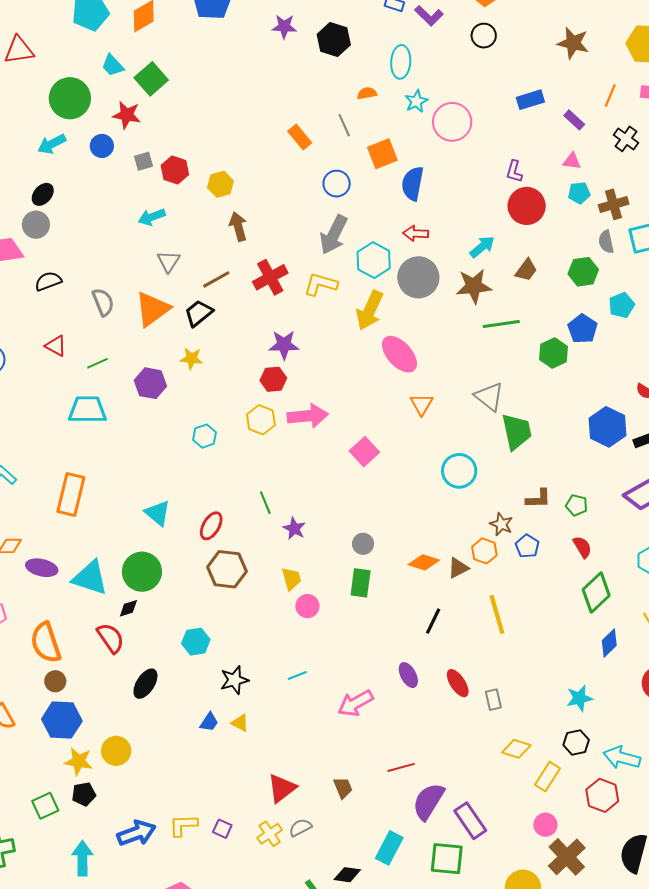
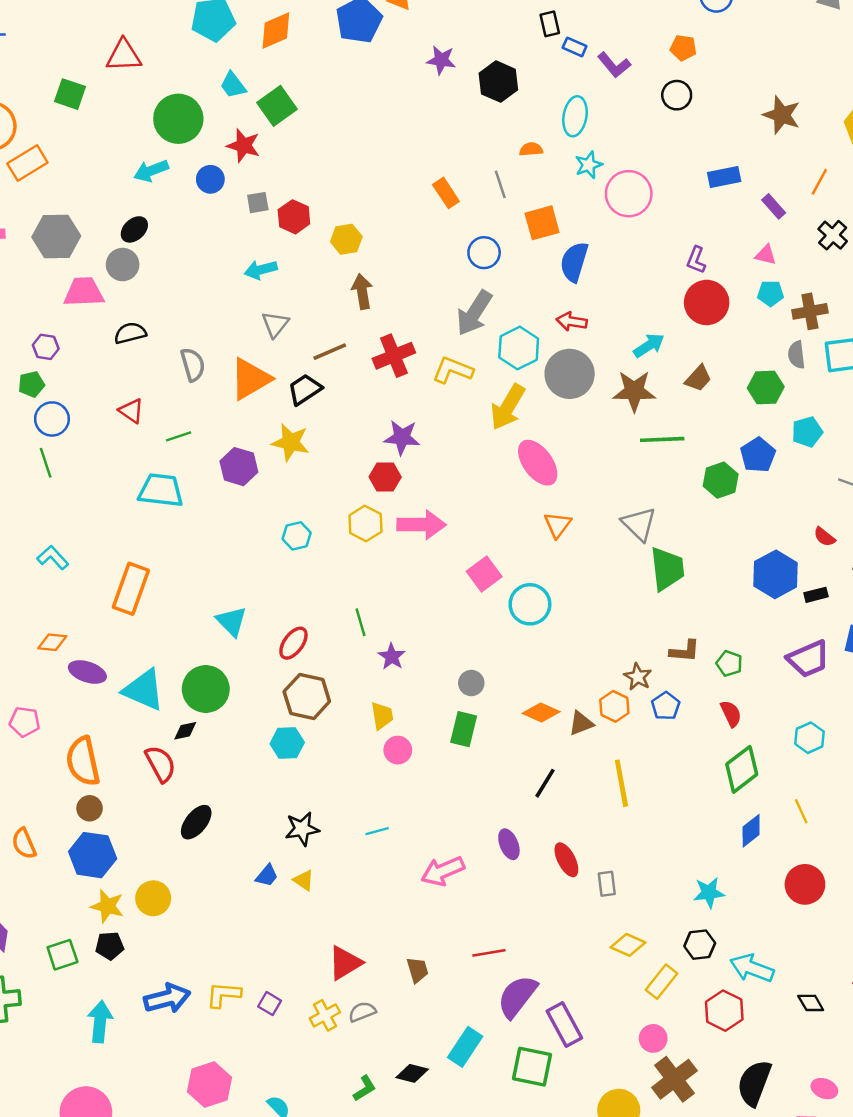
yellow star: (191, 359) -> (291, 442), size x1.4
cyan circle: (459, 471) -> (530, 604), moved
cyan hexagon: (196, 642) -> (287, 743), moved

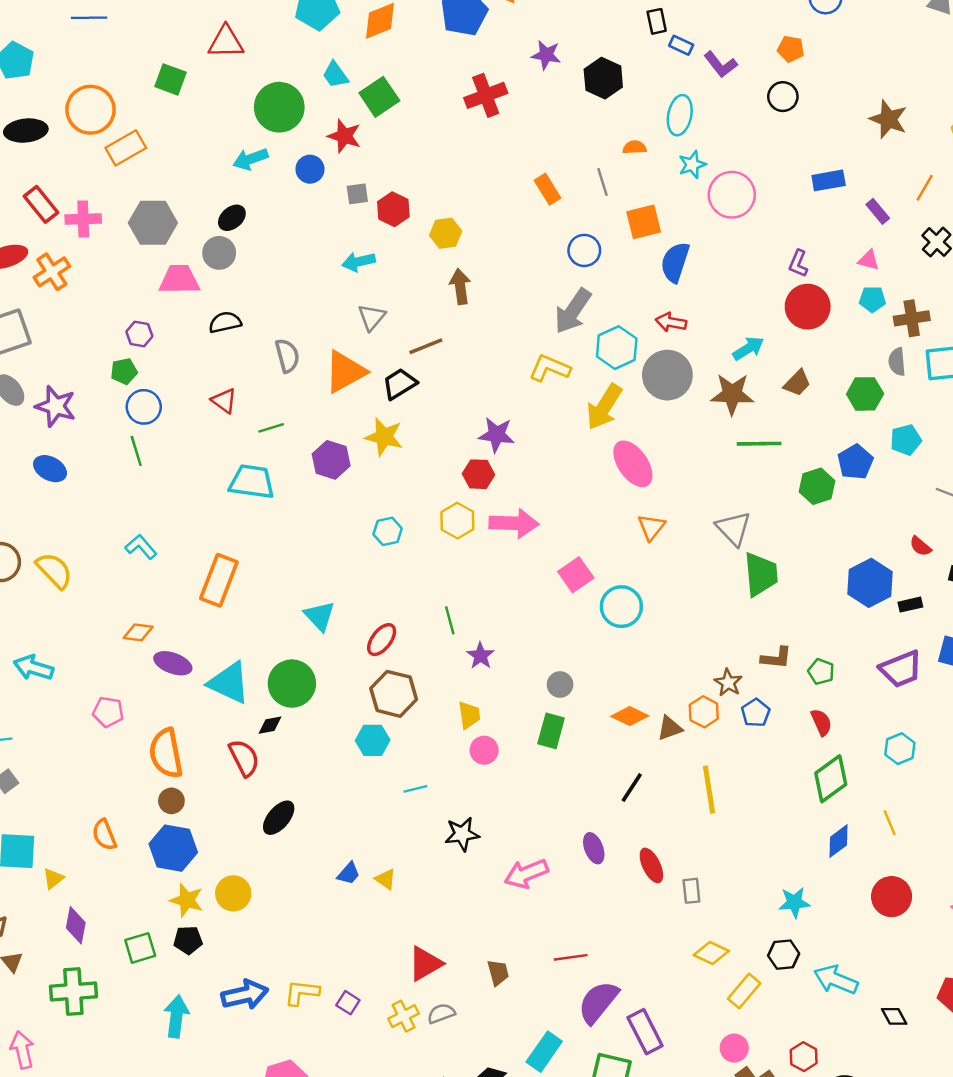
red cross: (394, 356) -> (486, 95), moved
black star: (302, 829) -> (462, 834), moved
cyan line: (377, 831) -> (415, 789), moved
red hexagon: (724, 1011) -> (804, 1057), moved, size x0.7

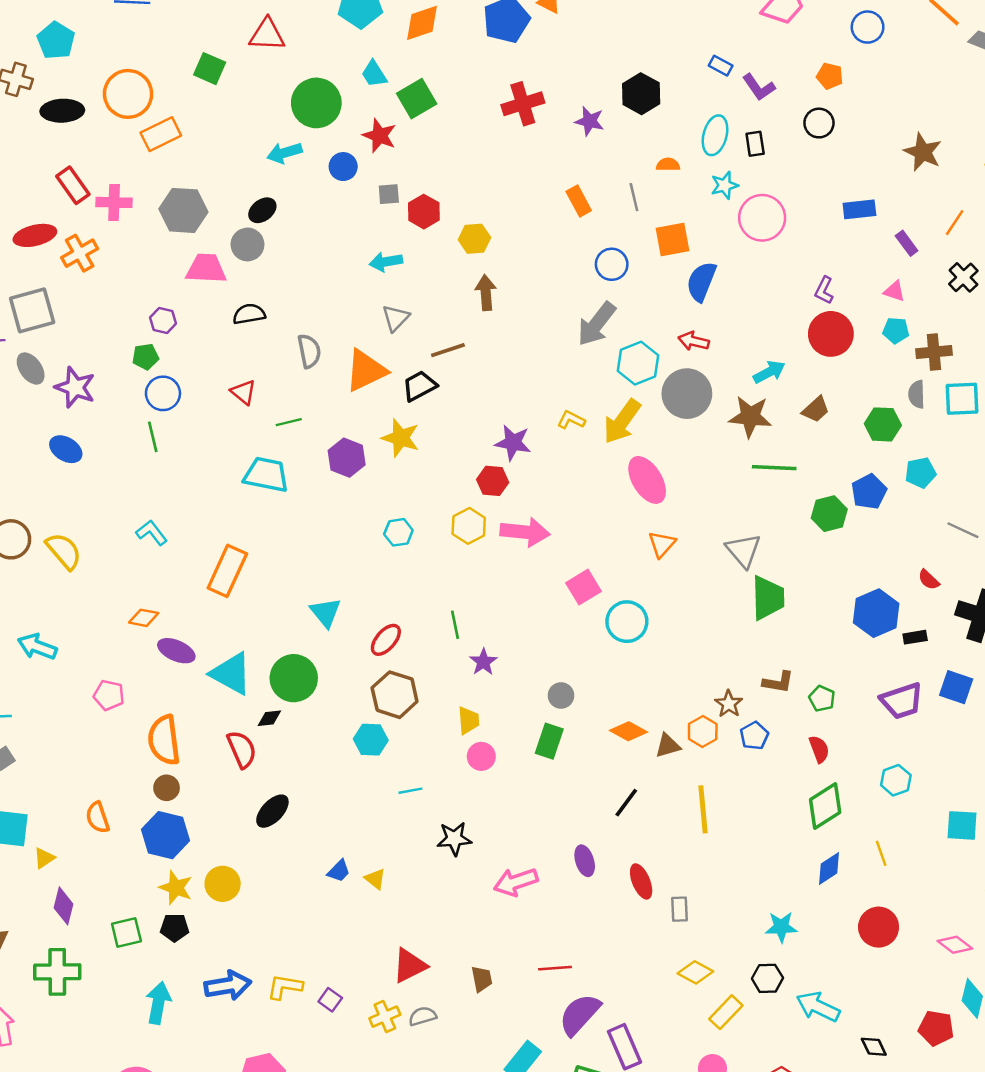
black rectangle: (657, 21) -> (755, 144), moved
purple star: (546, 55) -> (590, 121), moved
yellow L-shape: (550, 368) -> (571, 420), moved, size x0.7

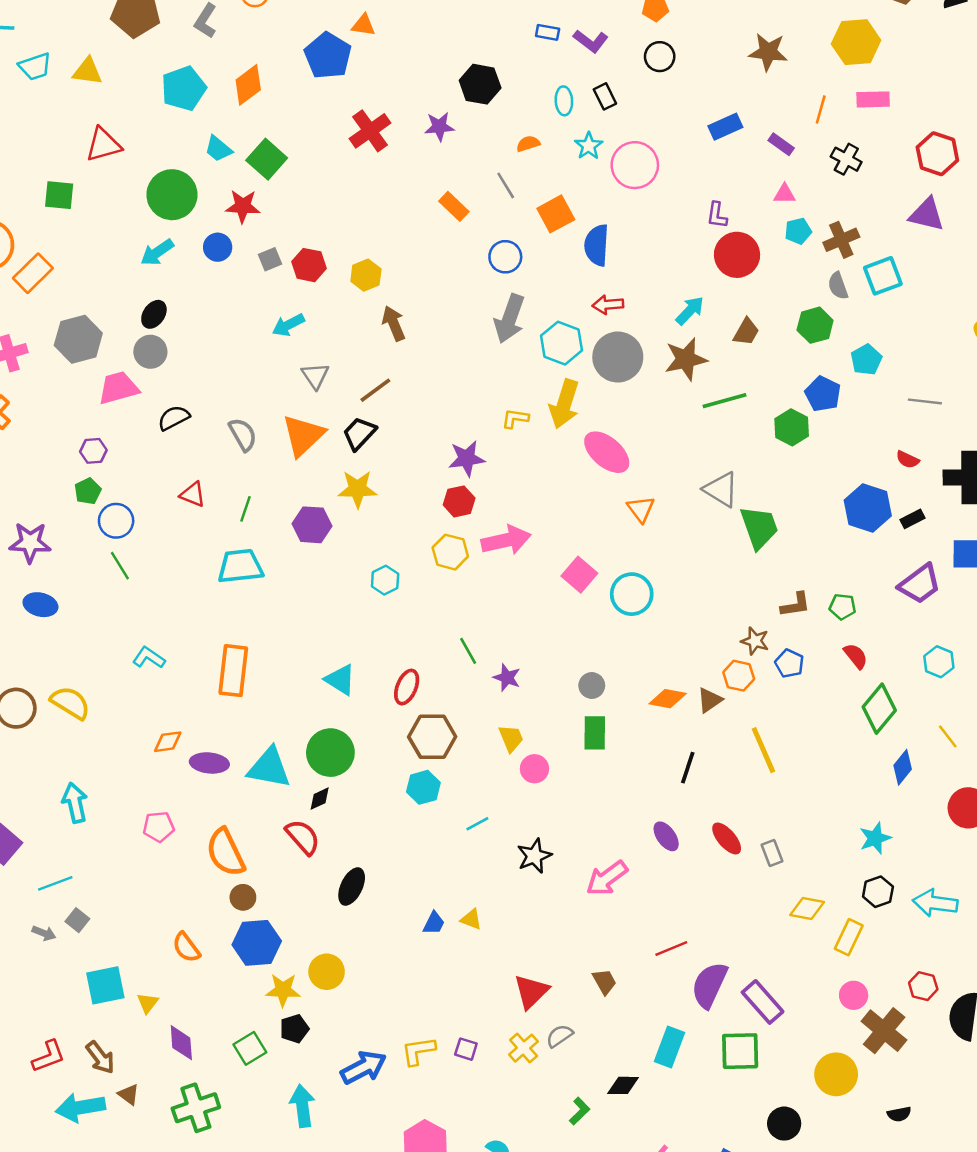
cyan ellipse: (715, 135) -> (564, 101), size x0.7
green line: (289, 422) -> (245, 509), turned -40
cyan arrow: (37, 647) -> (75, 803), turned 75

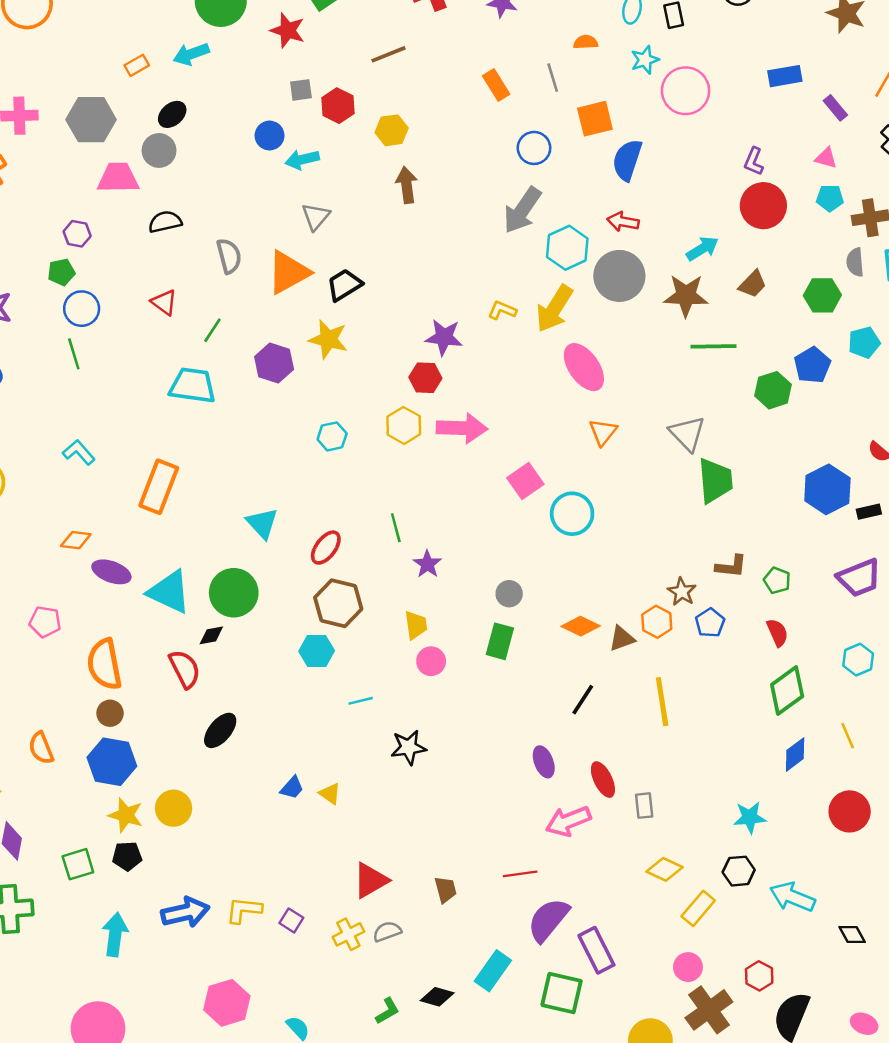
blue circle: (218, 247) -> (270, 136), moved
orange rectangle: (33, 273) -> (137, 65), moved, size x0.6
brown line: (375, 390) -> (388, 54), moved
pink arrow: (607, 878) -> (568, 821), moved

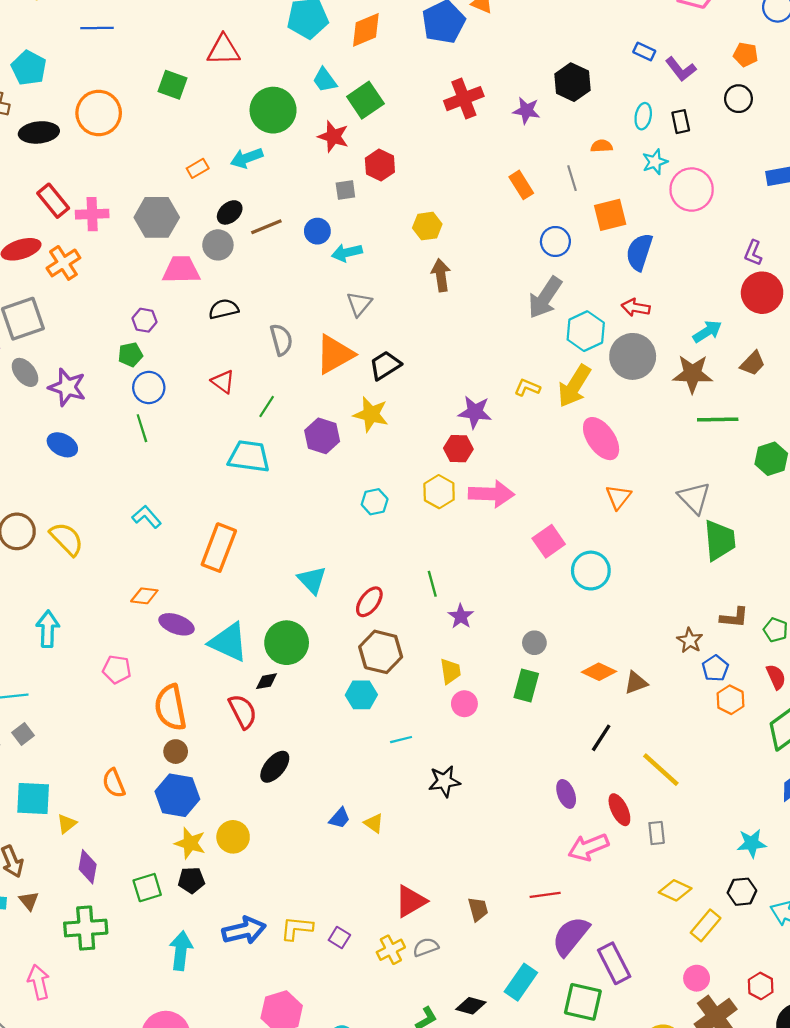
brown line: (388, 54) -> (266, 227), moved
red hexagon: (338, 106) -> (380, 165), moved
orange hexagon: (657, 622) -> (730, 700), moved
yellow line: (662, 702) -> (661, 770), moved, turned -39

